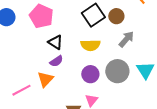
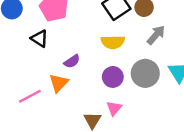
black triangle: (55, 42) -> (39, 39), moved

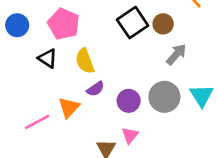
yellow semicircle: (113, 42) -> (85, 61), moved, turned 70
purple semicircle: (72, 61) -> (95, 89), moved

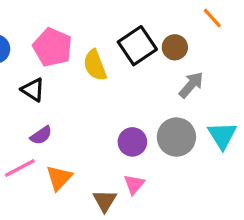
yellow semicircle: (85, 61) -> (95, 65), moved
purple semicircle: (95, 89) -> (41, 135), moved
orange triangle: (69, 107) -> (59, 178), moved

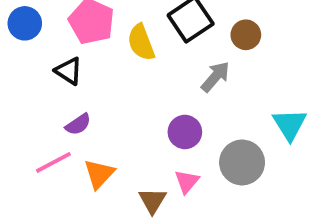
brown circle: (175, 47) -> (246, 35), moved
gray arrow: (191, 85) -> (215, 77), moved
gray circle: (176, 137) -> (242, 162), moved

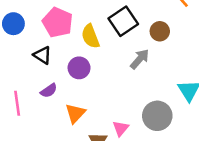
purple circle: (185, 132) -> (79, 68), moved
pink line: (53, 162) -> (17, 103), moved, turned -70
orange triangle: (99, 174) -> (75, 113), moved

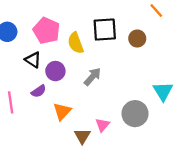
black square: (123, 21) -> (105, 30), turned 30
gray arrow: (140, 59) -> (92, 77), moved
purple circle: (79, 68) -> (55, 71), moved

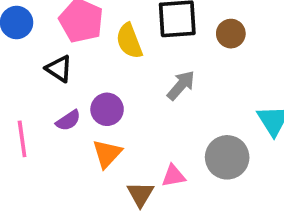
purple circle: (55, 71) -> (107, 109), moved
gray arrow: (92, 77) -> (181, 85), moved
pink triangle: (103, 125) -> (174, 176), turned 40

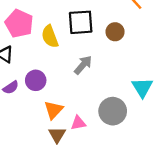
orange triangle: (107, 154) -> (53, 110), moved

